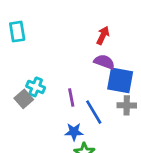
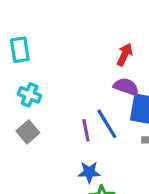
cyan cross: (36, 87) -> (29, 95), moved
blue line: (94, 112) -> (107, 124), moved

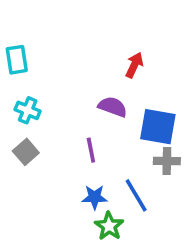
purple semicircle: (126, 87) -> (113, 107), moved
blue line: (107, 124) -> (136, 195), moved

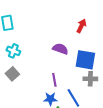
red arrow: (134, 65) -> (81, 26), moved
purple line: (91, 150) -> (54, 80), moved

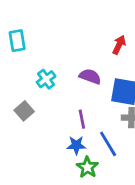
cyan cross: (13, 51) -> (46, 79), moved, turned 32

